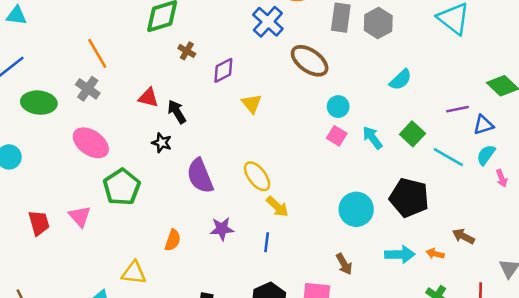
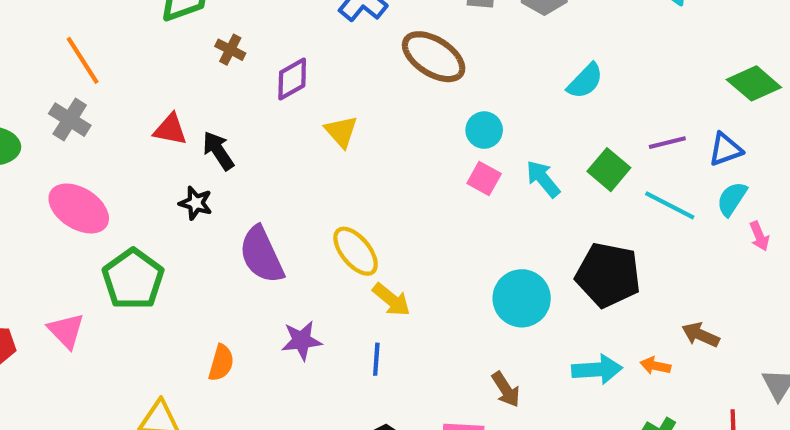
purple line: (457, 109) -> (667, 143), moved

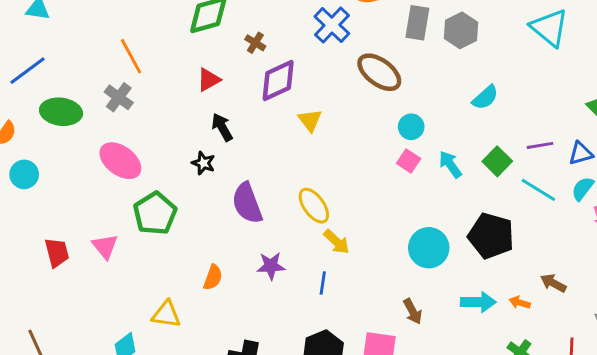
brown cross: (230, 50) -> (255, 43), moved
purple diamond: (292, 79) -> (278, 80), size x1.4
red triangle: (170, 130) -> (209, 80), moved, turned -45

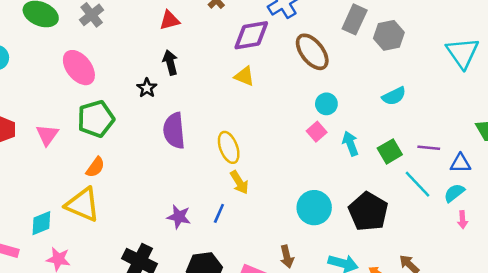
purple diamond: (278, 80) -> (251, 35), moved
yellow triangle: (310, 120) -> (244, 76), turned -45
purple star: (271, 266) -> (179, 217), moved
orange semicircle: (213, 277) -> (95, 167), moved
yellow triangle: (166, 314) -> (83, 205), size x1.4

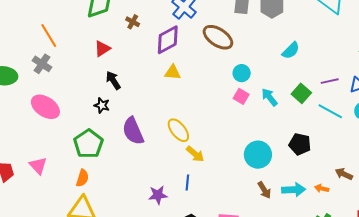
green pentagon: (96, 119) -> (88, 144), moved
black pentagon: (368, 212) -> (300, 144), size x0.7
brown arrow: (287, 257) -> (264, 190), moved

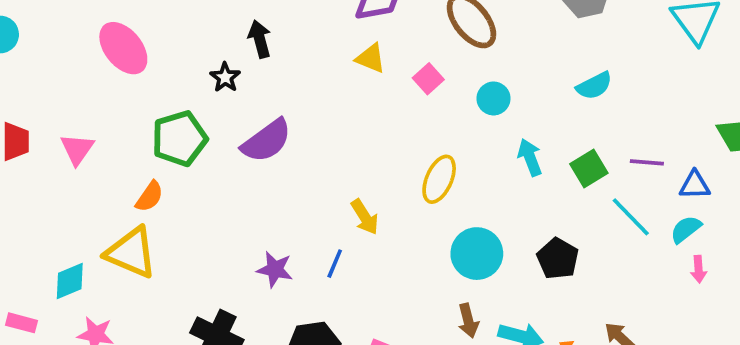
pink square: (241, 96) -> (428, 79), moved
yellow ellipse: (178, 130) -> (439, 179), moved, turned 45
purple semicircle: (133, 131) -> (267, 141), turned -120

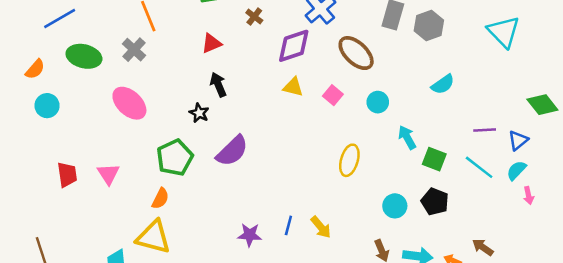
green square: (589, 169) -> (434, 159), moved, turned -30
blue triangle: (695, 185) -> (518, 140), turned -30
yellow arrow: (365, 217) -> (321, 227), moved
cyan circle: (477, 254) -> (395, 206), moved, size x0.7

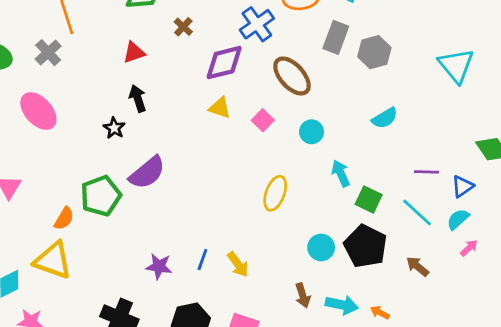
green pentagon: (175, 158) -> (101, 196), moved
pink arrow: (529, 196) -> (469, 248), turned -126
black pentagon: (435, 202) -> (365, 246), size x1.4
brown arrow: (483, 247) -> (417, 266), moved

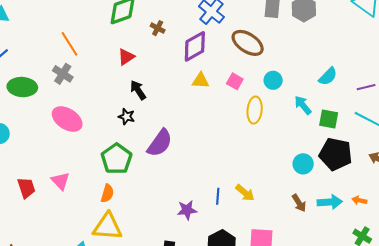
cyan semicircle: (385, 118) -> (328, 76), moved
yellow ellipse: (275, 193) -> (255, 110), moved
green pentagon: (101, 196) -> (116, 159), moved

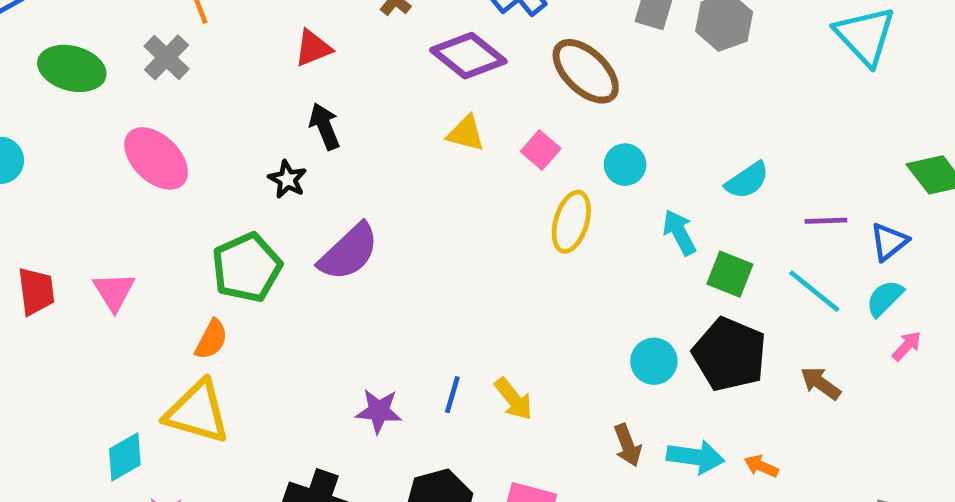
purple diamond: (195, 46) -> (468, 56), turned 56

